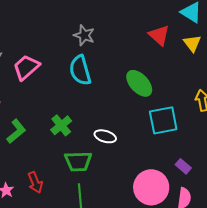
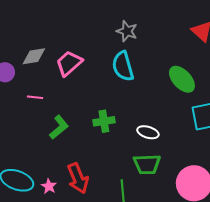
green cross: (61, 125) -> (104, 121), turned 30
green trapezoid: (78, 161) -> (147, 164), moved
red arrow: (35, 182) -> (78, 178), size x1.4

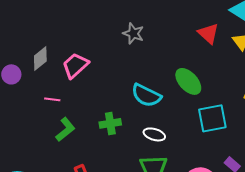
gray diamond: (34, 56) -> (40, 58), turned -30
cyan semicircle: (123, 66) -> (146, 95), moved, turned -48
pink line: (35, 97) -> (52, 99), moved

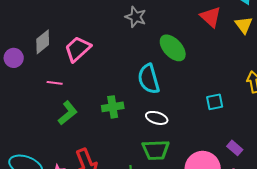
green ellipse: (188, 81) -> (173, 48), moved
cyan semicircle: (146, 95) -> (149, 79), turned 48
cyan square: (212, 118) -> (215, 102), size x0.6

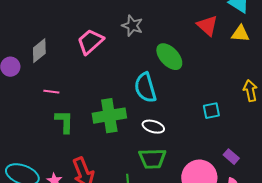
yellow triangle: (244, 25) -> (240, 34), turned -48
pink trapezoid: (78, 49) -> (90, 42), moved
green cross: (113, 107) -> (109, 116), size x1.5
green L-shape: (68, 113) -> (64, 122), turned -50

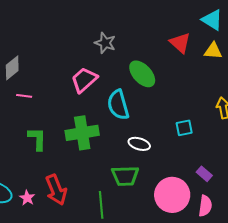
pink trapezoid: (90, 42) -> (84, 80), moved
pink line: (51, 92) -> (24, 96), moved
white ellipse: (153, 127) -> (139, 144), moved

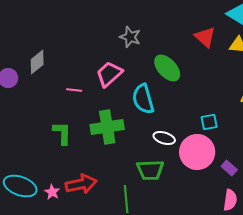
pink line: (24, 96) -> (74, 90), moved
red arrow: (56, 190) -> (81, 184), turned -80
pink circle: (172, 195) -> (197, 152), moved

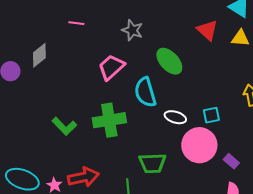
pink line: (74, 90) -> (76, 23), moved
green L-shape: (62, 133) -> (64, 126), turned 135
white ellipse: (164, 138) -> (175, 117), moved

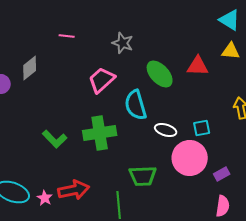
red triangle: (207, 30) -> (198, 66), moved, turned -40
purple rectangle: (231, 161) -> (222, 174), turned -70

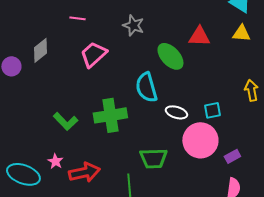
red triangle: (198, 66) -> (199, 36), moved
pink trapezoid: (102, 80) -> (93, 54), moved
pink star: (45, 198) -> (55, 161), moved

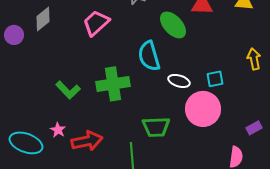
purple rectangle: (232, 156) -> (254, 128), moved

